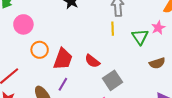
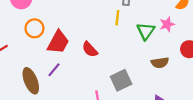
gray square: (113, 80) -> (121, 80), moved

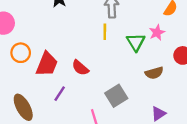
purple line: (54, 70) -> (60, 94), moved

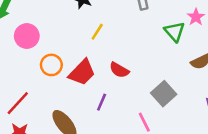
yellow line: (105, 32) -> (97, 32), moved, turned 42
red trapezoid: (47, 64) -> (82, 72), turned 32

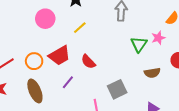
pink circle: (27, 36) -> (45, 19), moved
orange circle: (51, 65) -> (34, 61), moved

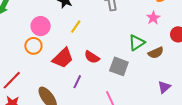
green triangle: (139, 44) -> (137, 43), moved, turned 36
orange circle: (34, 61) -> (33, 46), moved
gray square: (117, 89) -> (119, 66), moved, turned -30

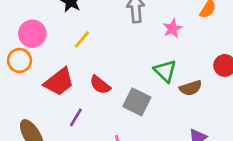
pink star: (153, 18) -> (172, 28), moved
green triangle: (137, 43) -> (165, 71), turned -48

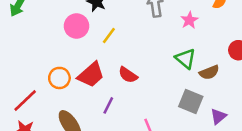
pink circle: (32, 34) -> (77, 26), moved
orange circle: (19, 60) -> (59, 78), moved
gray square: (137, 102) -> (191, 102), moved

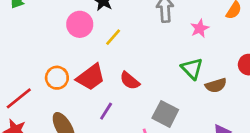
gray square: (191, 102) -> (165, 114), moved

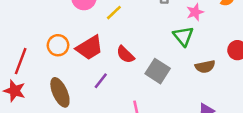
green triangle: (192, 69) -> (183, 36), moved
red line: (19, 98) -> (21, 61), turned -36
gray square: (165, 114) -> (158, 71), moved

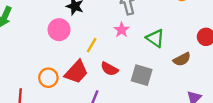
pink star: (195, 12) -> (122, 30), moved
yellow line: (114, 13) -> (92, 45), moved

